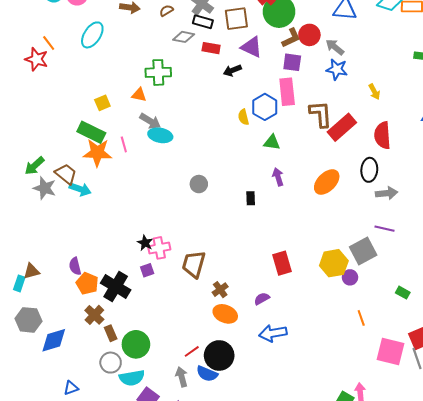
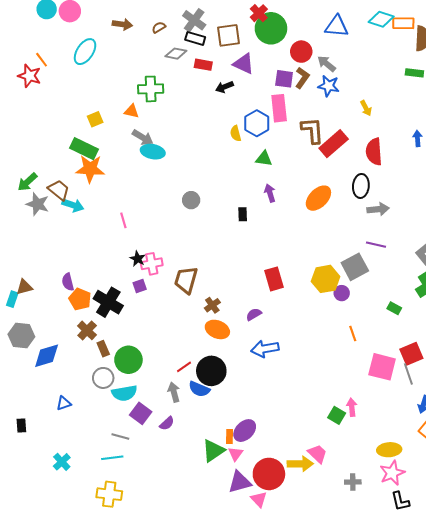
brown L-shape: (291, 38) -> (302, 78), moved, turned -30
pink line: (124, 144) -> (123, 220), moved

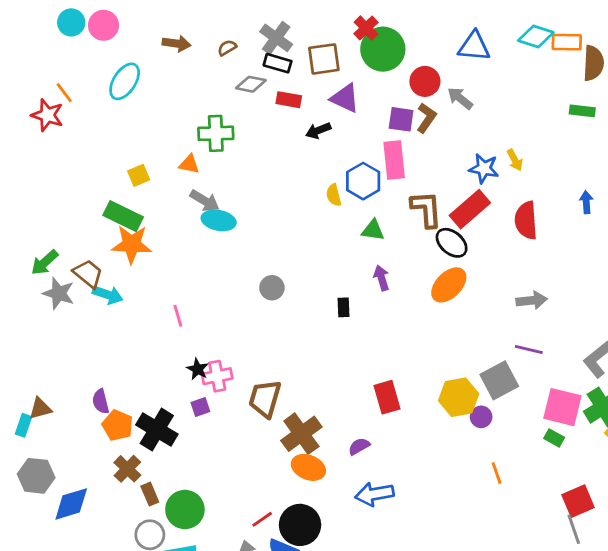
blue star: (329, 86) -> (484, 168), moved
brown L-shape: (312, 130) -> (426, 209), moved
black ellipse: (361, 186) -> (452, 243), moved, turned -55
brown cross: (212, 305) -> (301, 434), size x1.8
pink square: (382, 367) -> (562, 407), moved

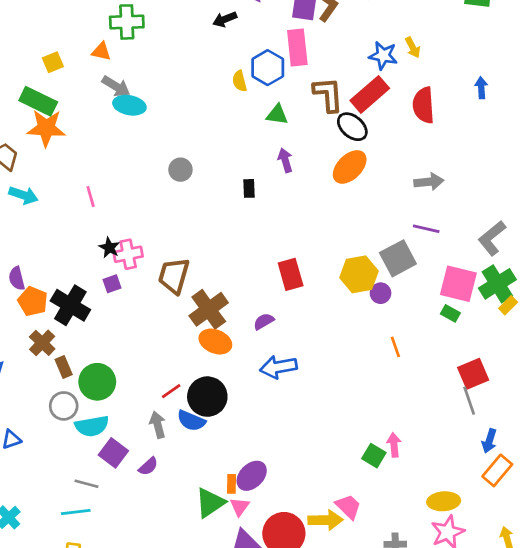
cyan arrow: (108, 295) -> (23, 195), moved

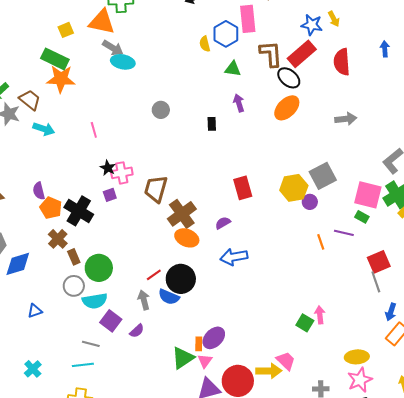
orange triangle: (101, 52) -> (102, 22), size x1.8
purple line: (426, 229) -> (344, 233), moved

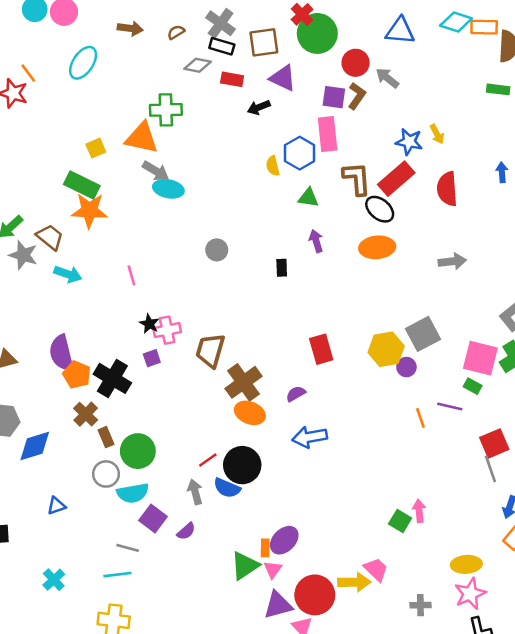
orange ellipse: (287, 108) -> (377, 247), turned 40
purple semicircle: (39, 191) -> (61, 353), size x1.6

